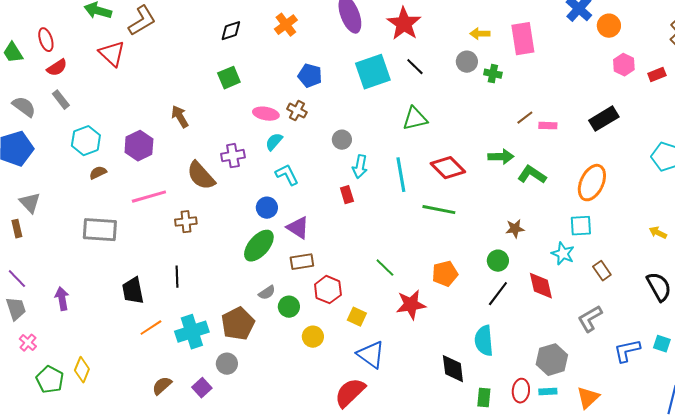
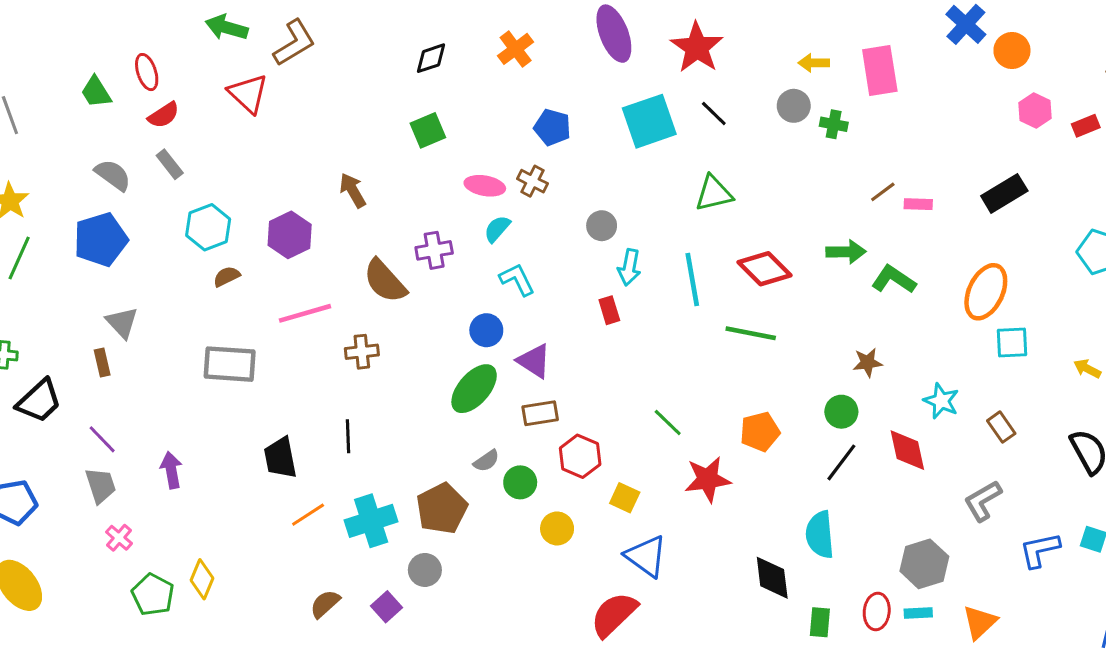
cyan square: (581, 226) -> (1012, 343), moved

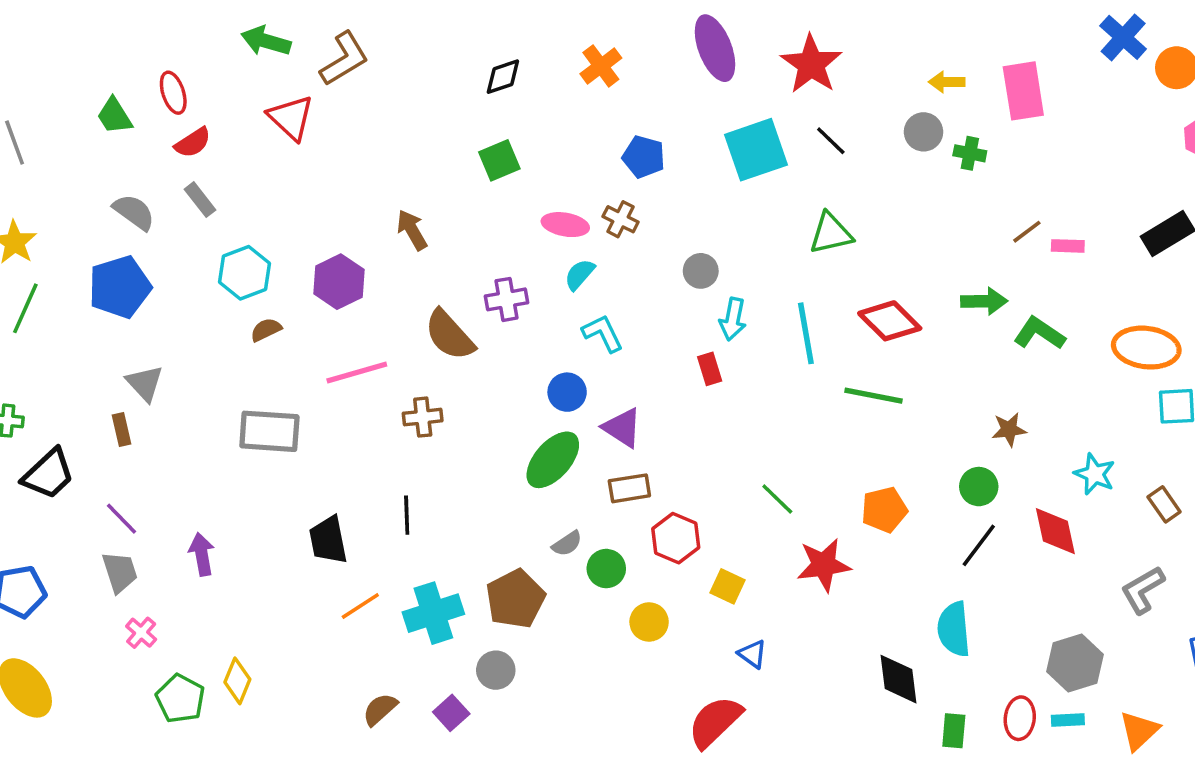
orange ellipse: (986, 292) -> (1146, 348), turned 72
blue triangle: (646, 556) -> (752, 654), size x0.6

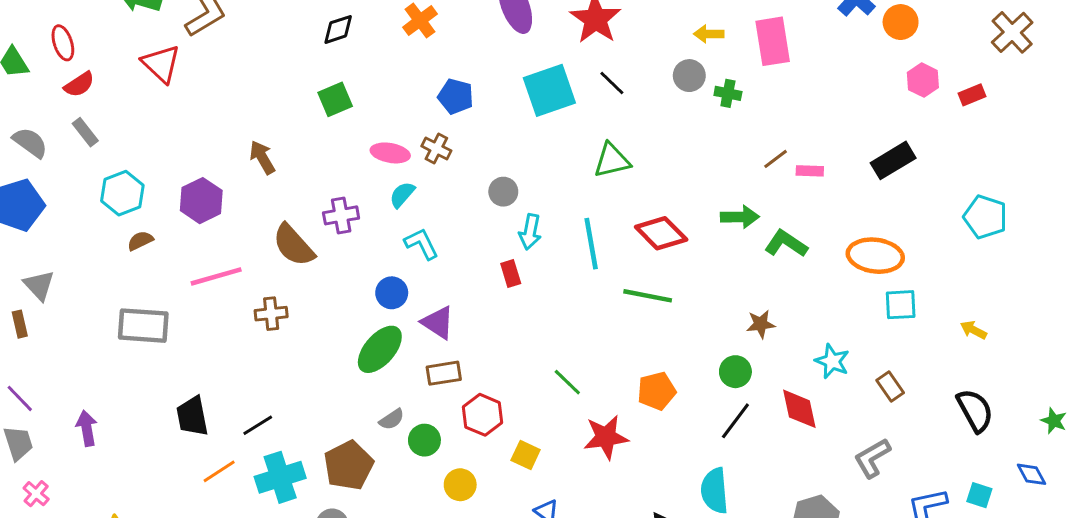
black line: (407, 515) -> (258, 425), moved, turned 60

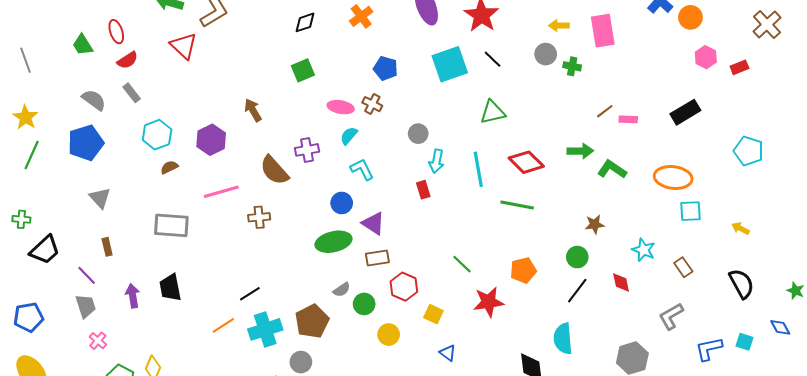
brown rectangle: (20, 324) -> (107, 247), moved
green ellipse: (380, 349) -> (334, 242), turned 36
red diamond: (799, 409) -> (621, 283), size x0.7
black trapezoid: (192, 416) -> (170, 288), moved

